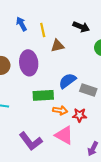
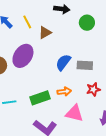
purple ellipse: (29, 63) -> (23, 56), turned 55
green rectangle: (43, 95) -> (40, 98), moved
red star: (80, 115) -> (93, 89), moved

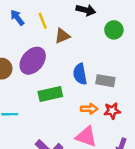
blue semicircle: (63, 62) -> (80, 74), turned -54
orange arrow: (64, 91) -> (89, 109), moved
green rectangle: (40, 98) -> (50, 94), moved

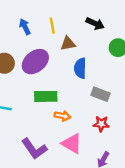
blue arrow: (17, 18) -> (25, 27), moved
blue semicircle: (80, 74) -> (80, 68), moved
orange arrow: (89, 109) -> (62, 116), moved

